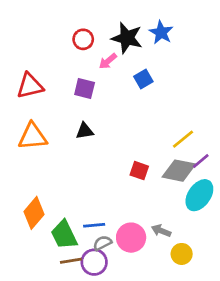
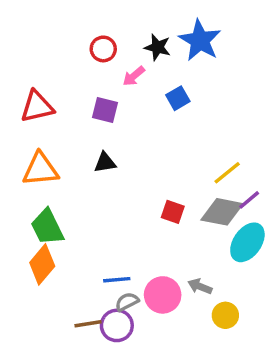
blue star: (161, 32) -> (200, 40), size x1.4
black star: (127, 38) -> (158, 47), size x0.7
green trapezoid: (64, 235) -> (47, 227), moved

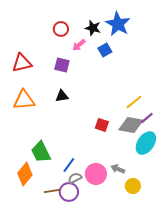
blue square: (178, 98) -> (105, 50), moved
green trapezoid: (47, 227) -> (41, 152), moved
orange diamond: (42, 264) -> (25, 174), moved
blue line: (117, 280) -> (69, 165), turned -49

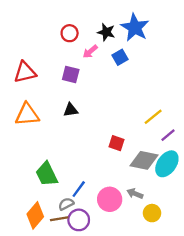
gray diamond: (131, 125) -> (144, 160), moved
orange diamond: (25, 174) -> (35, 215), moved
gray semicircle: (75, 178) -> (66, 204), moved

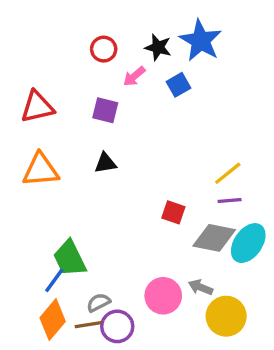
purple line: (168, 135) -> (230, 201), moved, turned 35
blue line: (79, 189) -> (54, 280), moved
yellow circle: (152, 213) -> (226, 316), size x1.5

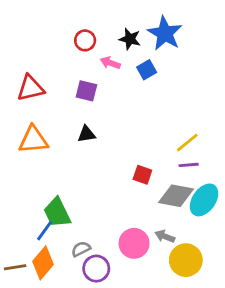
pink arrow: (134, 76) -> (110, 63), turned 60
brown line: (88, 325) -> (15, 267), moved

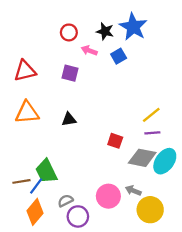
black triangle: (86, 134) -> (69, 119), moved
brown line: (15, 267) -> (21, 181), moved

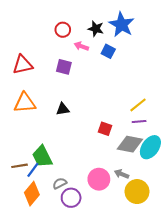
blue square: (119, 56) -> (108, 51), turned -32

